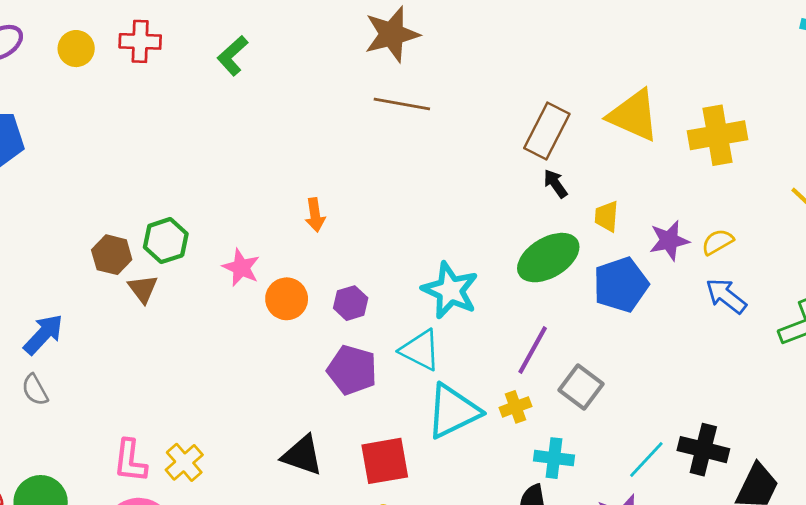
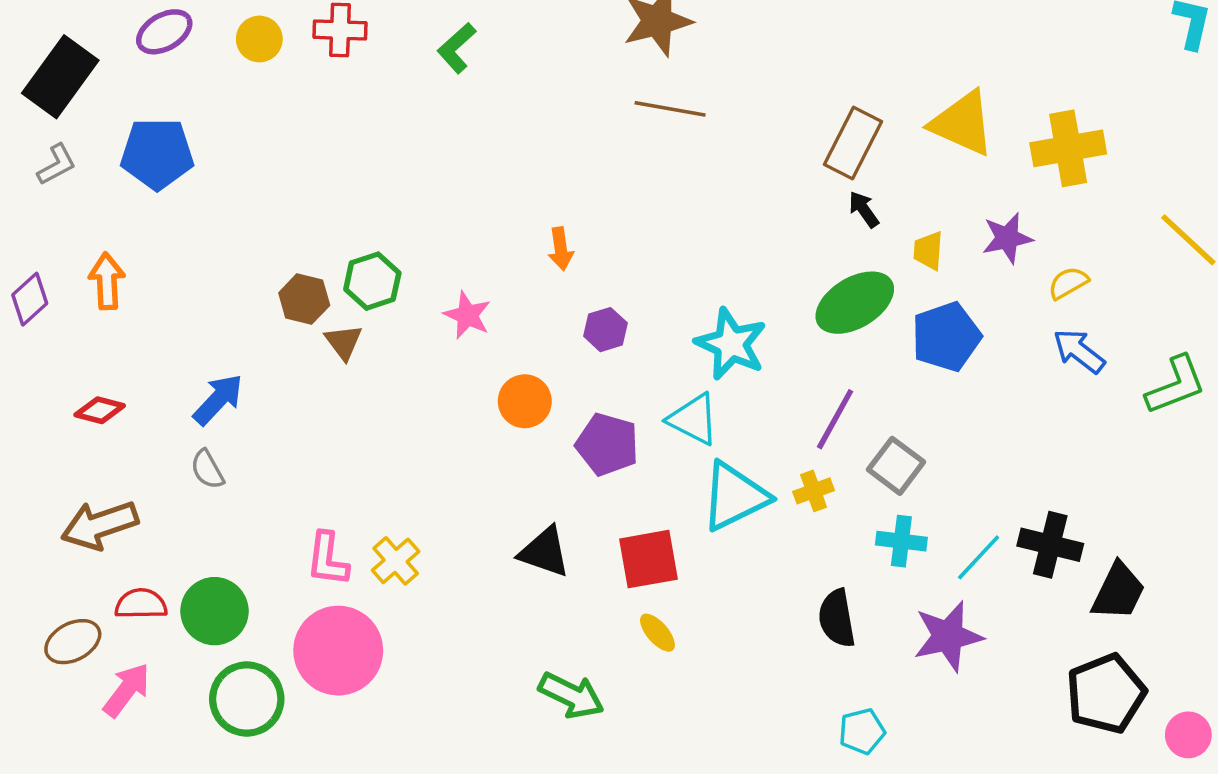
purple star: (669, 241) -> (1007, 238), moved
orange circle: (287, 299) -> (525, 401), moved
purple hexagon: (351, 303) -> (605, 330), moved
cyan cross: (554, 458) -> (901, 541), moved

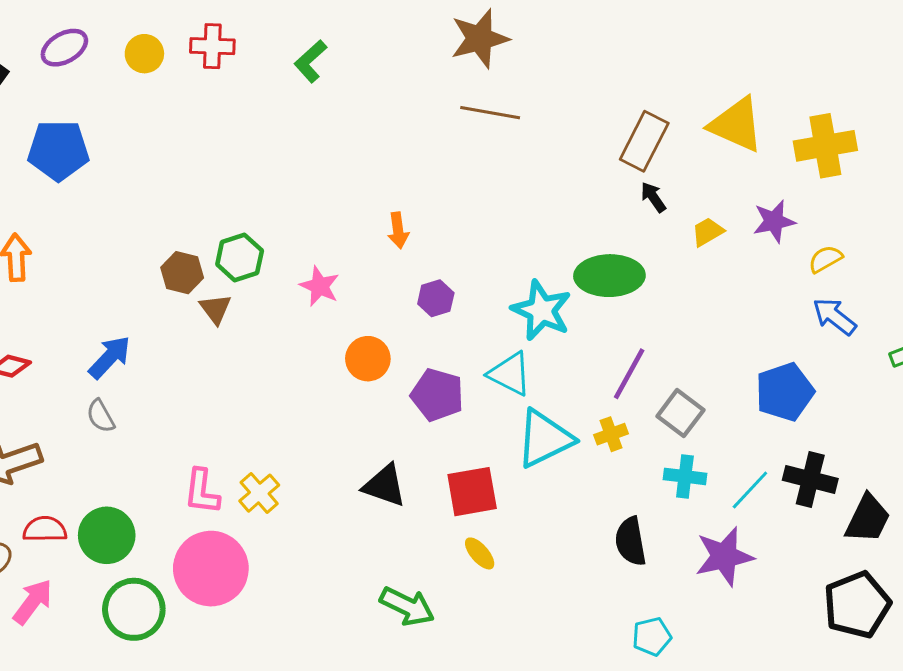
yellow trapezoid: (928, 251) -> (708, 232), turned 56
green ellipse: (855, 303) -> (609, 276), moved, turned 30
blue pentagon: (946, 337) -> (785, 392), moved

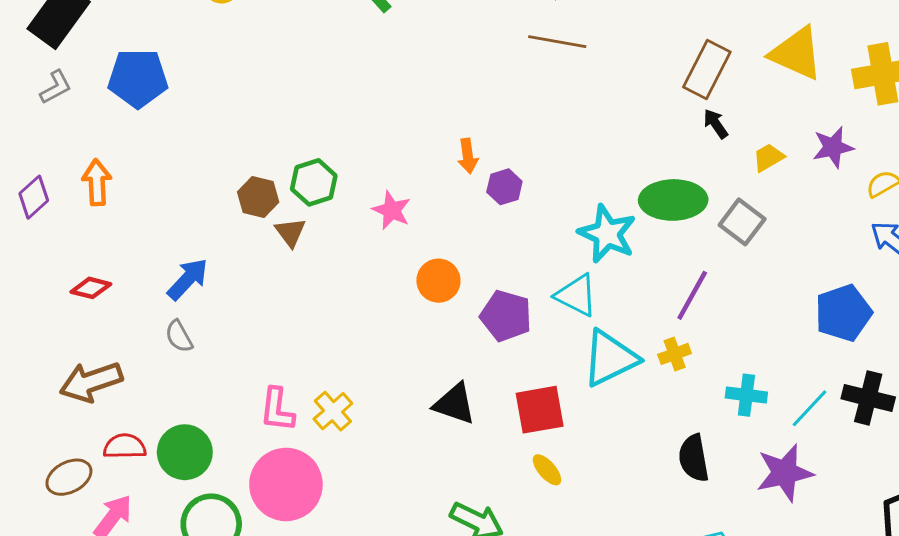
purple hexagon: (436, 298) -> (504, 187), moved
gray square: (680, 413) -> (742, 222), moved

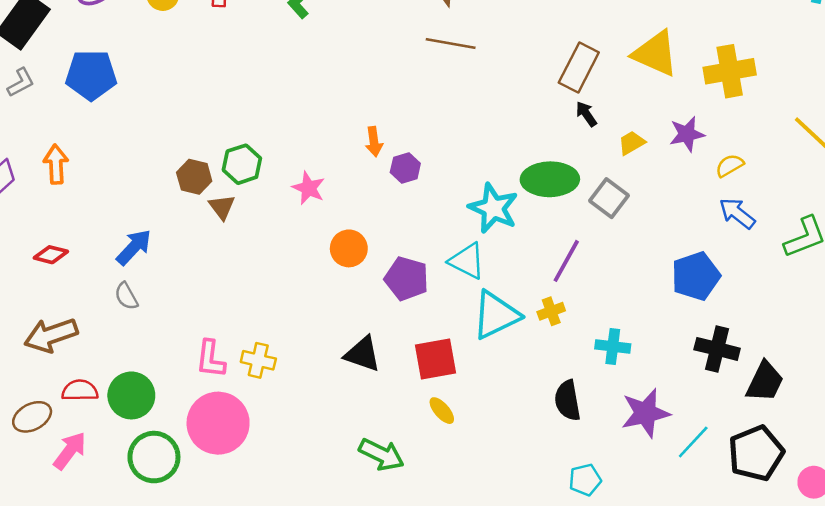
cyan line: (810, 408) -> (693, 442), moved
yellow cross: (333, 411) -> (258, 360), turned -36

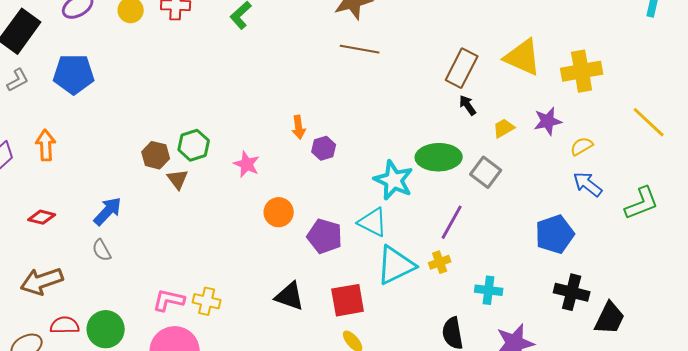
pink L-shape: (211, 359) -> (169, 300), turned 96

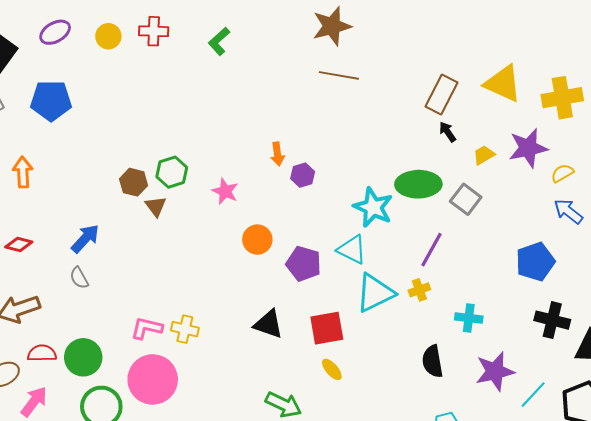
purple star: (548, 121) -> (528, 148), size x1.4

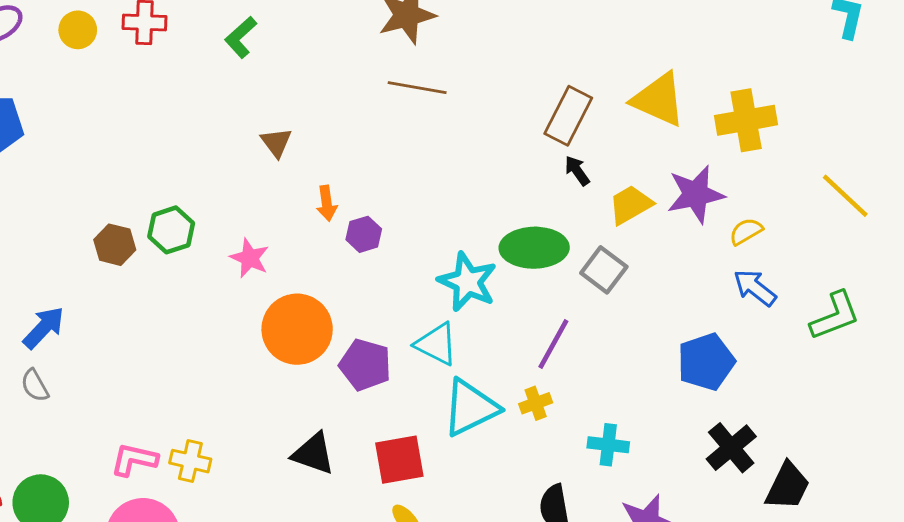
yellow trapezoid: (484, 155) -> (630, 205), size x1.4
brown triangle: (156, 206) -> (276, 142), moved
orange circle: (257, 240) -> (297, 329), size x1.6
black cross: (552, 320) -> (731, 448), turned 36

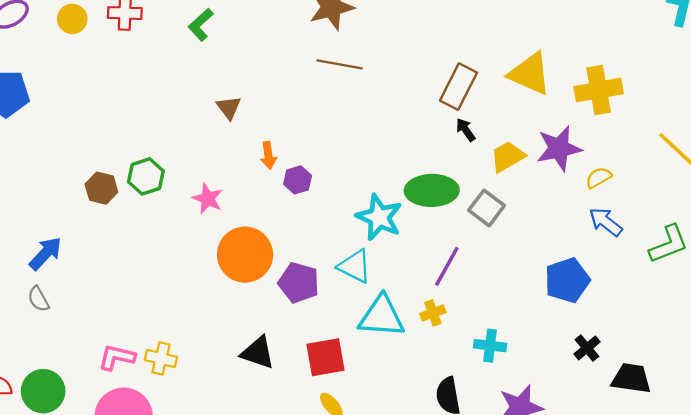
cyan triangle: (470, 408) -> (382, 316), turned 30
black cross: (731, 448) -> (587, 348), size x0.7
black trapezoid: (788, 486) -> (631, 378), turned -108

